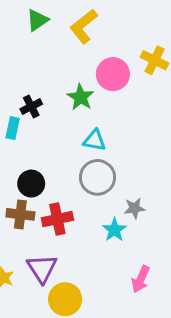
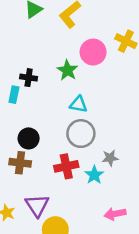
black cross: (31, 106) -> (29, 78), turned 35
red cross: (57, 219) -> (66, 166), moved
pink arrow: (141, 279) -> (115, 214), turned 55

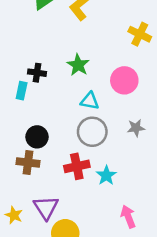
pink circle: (93, 52) -> (124, 80), moved
gray star: (110, 158) -> (136, 128), moved
pink arrow: (115, 214) -> (128, 217), turned 80

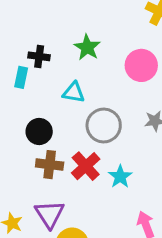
cyan triangle: (90, 101) -> (74, 92), moved
brown cross: (28, 163) -> (50, 165), moved
red cross: (77, 166) -> (86, 166), turned -30

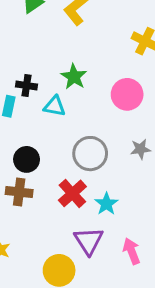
cyan triangle: (74, 92) -> (55, 106), moved
brown cross: (50, 165) -> (19, 192), moved
purple triangle: (50, 214) -> (89, 241), moved

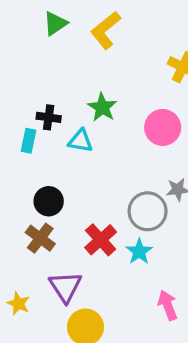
gray circle: (90, 154) -> (148, 211), moved
brown cross: (19, 192) -> (40, 238), turned 30
purple triangle: (89, 241) -> (65, 287), moved

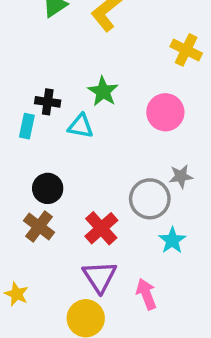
cyan star: (139, 252) -> (172, 240), moved
purple triangle: (65, 287) -> (100, 277), moved
pink arrow: (168, 305) -> (146, 294), moved

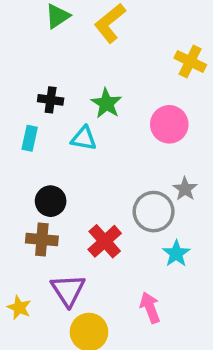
black cross: (48, 102) -> (51, 100), moved
gray star: (181, 176) -> (185, 189), turned -30
brown cross: (39, 227) -> (42, 240), turned -32
purple triangle: (100, 277) -> (68, 290), moved

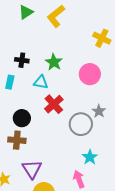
red cross: (105, 241) -> (54, 104), moved
cyan star: (176, 253) -> (90, 157), moved

